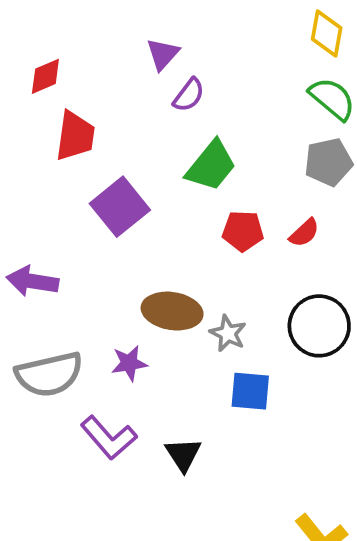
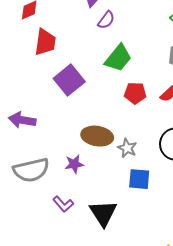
purple L-shape: (109, 438) -> (63, 204), size x0.7
black triangle: (183, 454) -> (103, 213), size x1.4

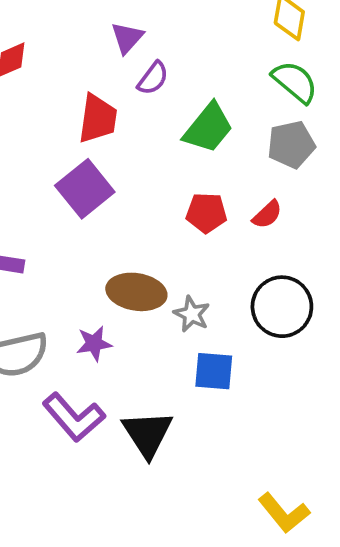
red trapezoid: (45, 42) -> (98, 119), moved
green trapezoid: (118, 58) -> (208, 128), moved
purple L-shape: (63, 204) -> (74, 417), size x1.6

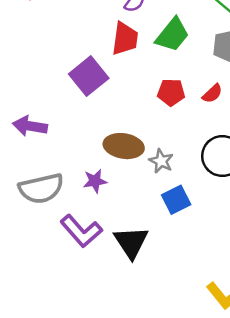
red trapezoid: (98, 119) -> (125, 39), moved
blue square: (214, 371) -> (176, 200), turned -32

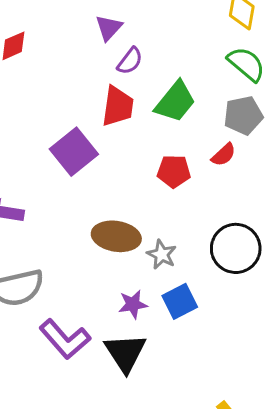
red semicircle: (212, 94) -> (224, 155), moved
purple star: (95, 181) -> (133, 304), moved

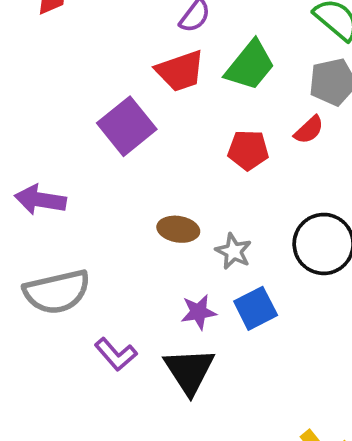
red trapezoid: (118, 106) -> (180, 71), turned 63
brown ellipse: (116, 236) -> (178, 229), size x0.7
purple L-shape: (65, 339) -> (116, 354), size x0.7

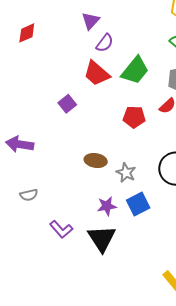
red trapezoid: (180, 71) -> (97, 73), turned 60
purple square: (127, 126) -> (67, 104), size x0.6
gray semicircle: (57, 292) -> (29, 195), size x0.5

